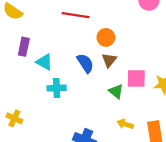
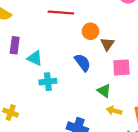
brown triangle: (109, 60) -> (107, 44), moved
blue semicircle: (85, 63) -> (83, 62), moved
green triangle: (116, 91) -> (104, 91), moved

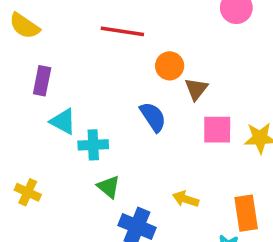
cyan triangle: (35, 58) -> (63, 121), moved
green triangle: (104, 91) -> (109, 187), moved
yellow arrow: (114, 111) -> (186, 199), moved

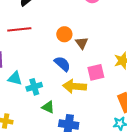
red line: (122, 31) -> (19, 29), moved
pink square: (217, 130) -> (96, 72), moved
yellow arrow: (186, 199) -> (75, 86), moved, size x1.6

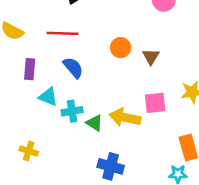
brown triangle: (82, 43) -> (151, 57), moved
blue semicircle: (62, 64) -> (73, 68), moved
green triangle: (48, 107) -> (95, 123), moved

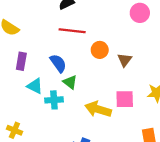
red line: (62, 33) -> (72, 31), moved
green triangle: (95, 123) -> (70, 82), moved

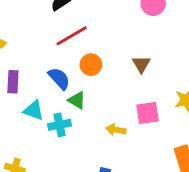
red line: (72, 31) -> (72, 36), turned -30
orange circle: (100, 50) -> (91, 65), moved
yellow arrow: (98, 109) -> (116, 130), size x0.6

